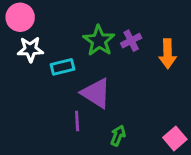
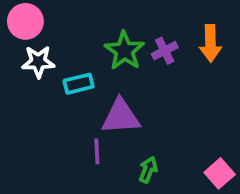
orange arrow: (168, 54) -> (210, 43), moved
purple triangle: (96, 93) -> (121, 117), turned -36

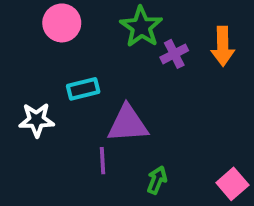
pink circle: (25, 21) -> (62, 23), moved
green star: (124, 51) -> (141, 27), moved
white star: (38, 62) -> (37, 120), moved

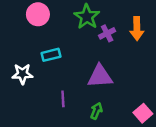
purple triangle: (128, 124) -> (100, 76), moved

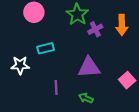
green arrow: (96, 111) -> (86, 98), turned -88
pink square: (143, 113) -> (127, 80), moved

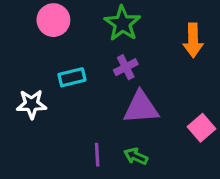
purple cross: (95, 29) -> (126, 67), moved
purple line: (56, 87) -> (97, 155), moved

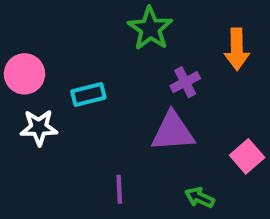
pink circle: (53, 20) -> (24, 74), moved
purple cross: (126, 67) -> (185, 82), moved
green arrow: (136, 156) -> (200, 198), moved

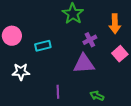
white star: (39, 127) -> (21, 72), moved
pink square: (247, 156) -> (120, 54), moved

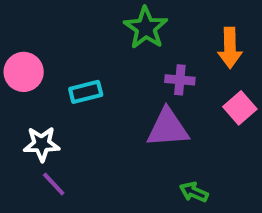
purple cross: (90, 40) -> (180, 80), turned 32
purple line: (58, 92) -> (54, 184), moved, turned -40

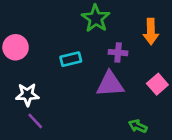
cyan rectangle: (86, 92) -> (71, 59), moved
pink square: (240, 108) -> (157, 84), moved
green arrow: (194, 192) -> (138, 126), moved

